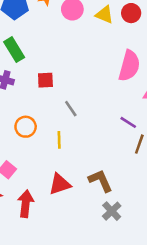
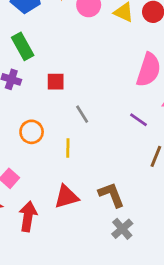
purple line: (128, 122) -> (138, 120), moved

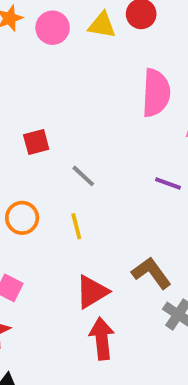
purple line: (138, 120) -> (168, 184), moved
red arrow: (28, 216) -> (102, 339), moved

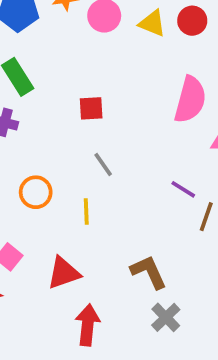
red square: (36, 142) -> (91, 108), moved
red triangle: (92, 292) -> (64, 273), moved

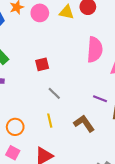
orange circle: (36, 192) -> (15, 127), moved
brown L-shape: (149, 272) -> (84, 123), moved

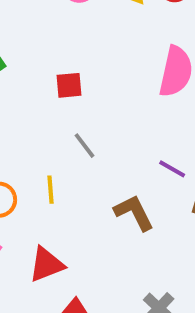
yellow line: (50, 121) -> (50, 190), moved

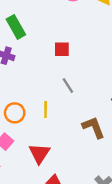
red triangle: (46, 264) -> (39, 153), turned -40

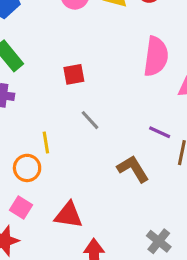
yellow line: (46, 110) -> (46, 143), moved
red triangle: (39, 153) -> (69, 215), turned -45

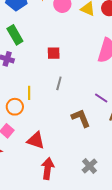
gray line: (90, 120) -> (59, 83), turned 48

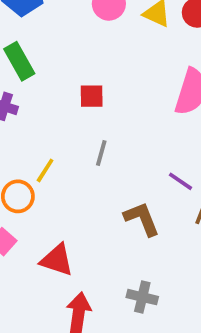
yellow line: (29, 93) -> (45, 170), turned 32
gray cross: (90, 166) -> (142, 297), moved, turned -35

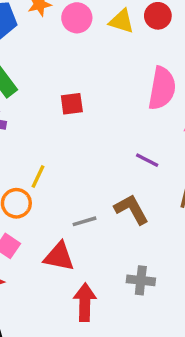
gray line: (101, 153) -> (85, 221), moved, turned 65
purple line: (180, 181) -> (147, 160), moved

